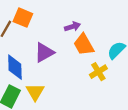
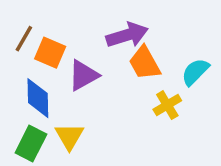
orange square: (23, 18) -> (50, 53), moved
purple arrow: (72, 27) -> (127, 35), size x1.6

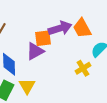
orange square: (50, 53) -> (43, 38), moved, turned -30
orange trapezoid: (145, 63) -> (82, 28), moved

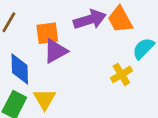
orange square: (43, 38) -> (47, 33), moved

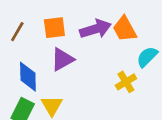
orange square: (47, 33) -> (54, 28), moved

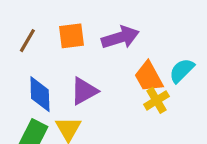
orange trapezoid: (125, 29) -> (149, 77), moved
purple triangle: (62, 59) -> (84, 91), moved

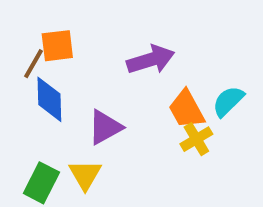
orange square: (71, 36) -> (57, 46), moved
blue diamond: (40, 94) -> (49, 99), moved

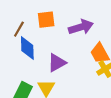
orange square: (57, 46) -> (46, 20), moved

